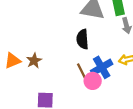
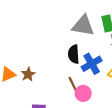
blue cross: (102, 67) -> (92, 64), moved

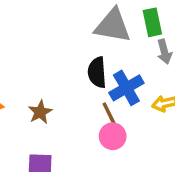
brown star: (28, 74) -> (40, 112), moved
brown line: (73, 84) -> (109, 114), moved

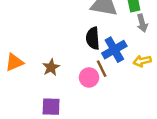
pink circle: (113, 136) -> (89, 77), moved

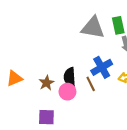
black semicircle: (93, 38) -> (70, 77), moved
pink circle: (89, 77) -> (67, 92), moved

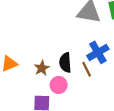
pink circle: (67, 92) -> (59, 85), moved

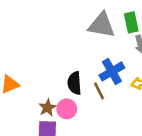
brown star: (42, 68) -> (47, 108), moved

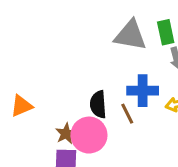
blue cross: (112, 71) -> (143, 91), turned 30
pink circle: (67, 109) -> (89, 135), size x1.5

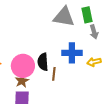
brown line: (127, 114) -> (54, 74), moved, turned 32
pink circle: (89, 135) -> (23, 66), moved

